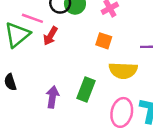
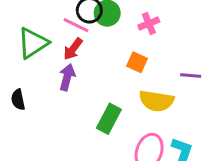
pink line: (32, 18) -> (76, 25), moved
purple arrow: (52, 97) -> (67, 77), moved

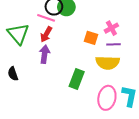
pink cross: (149, 24) -> (111, 28), moved
green triangle: (33, 43) -> (18, 34), turned -30
purple line: (191, 76) -> (114, 44), moved

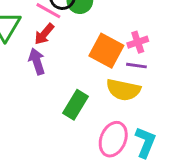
orange square: (91, 38) -> (106, 51), size x1.6
purple arrow: (45, 54) -> (37, 61), turned -36

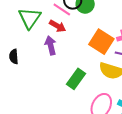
red arrow: (44, 34) -> (57, 26), turned -105

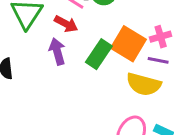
green rectangle: (76, 79) -> (99, 54), moved

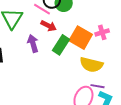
red arrow: (66, 24) -> (49, 26), moved
purple line: (158, 60) -> (98, 86), moved

